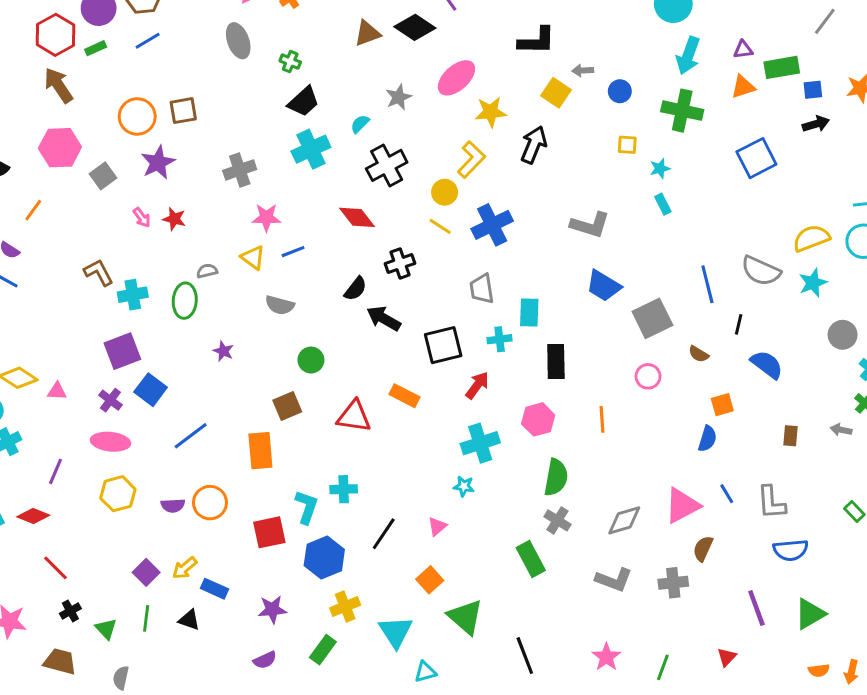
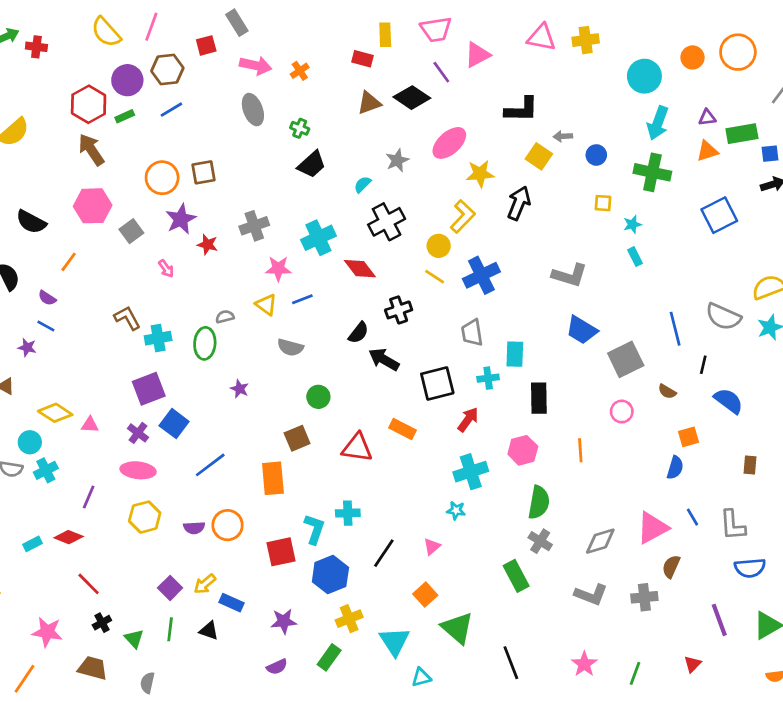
cyan cross: (311, 149) -> (318, 238), moved
red star: (174, 219) -> (208, 245), moved

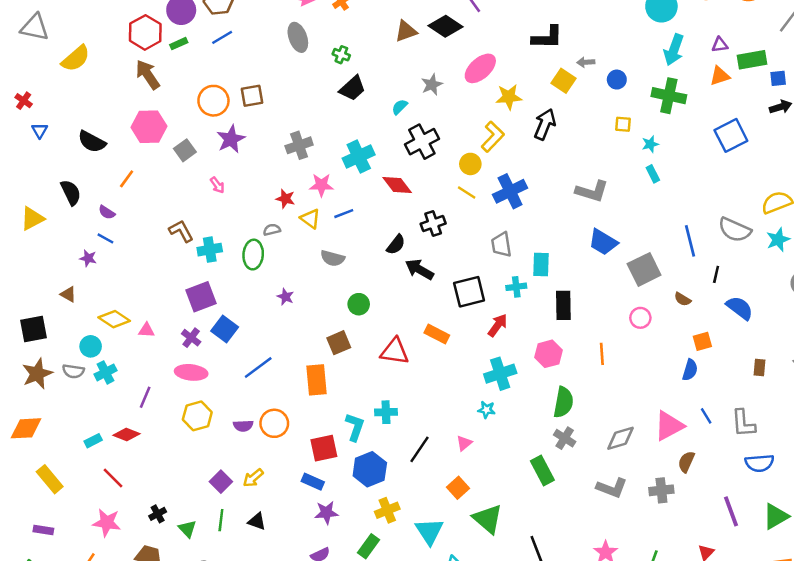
red star: (208, 245) -> (285, 199), moved
red line: (89, 584) -> (113, 478), moved
blue rectangle: (232, 603) -> (313, 482), moved

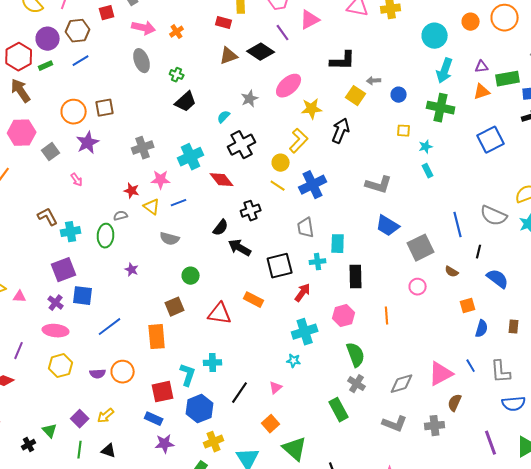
blue square: (225, 329) -> (83, 296), turned -30
blue semicircle: (690, 370) -> (482, 329), moved
green semicircle: (563, 402) -> (356, 355), turned -30
green triangle: (187, 529) -> (50, 431), moved

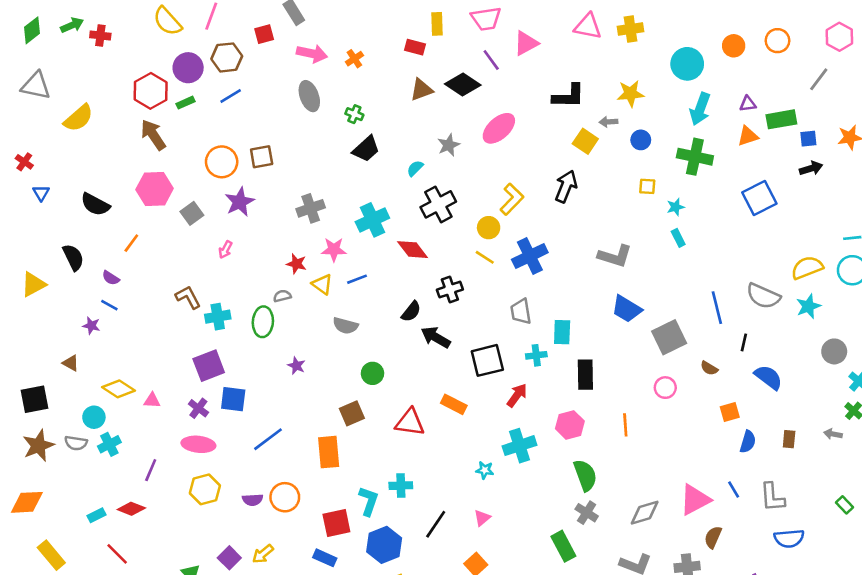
orange circle: (505, 18) -> (777, 41), size x0.7
yellow star: (312, 109) -> (630, 94), moved
pink arrow: (77, 180) -> (225, 250), turned 64
cyan star: (294, 361) -> (485, 470), moved

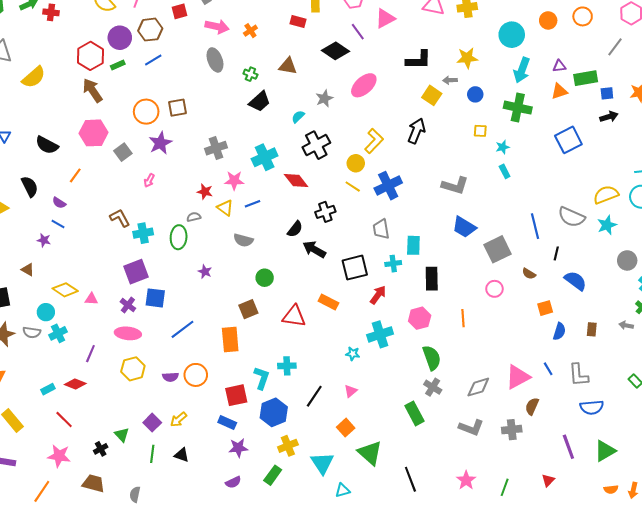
brown triangle: (422, 90) -> (288, 66), moved, turned 30

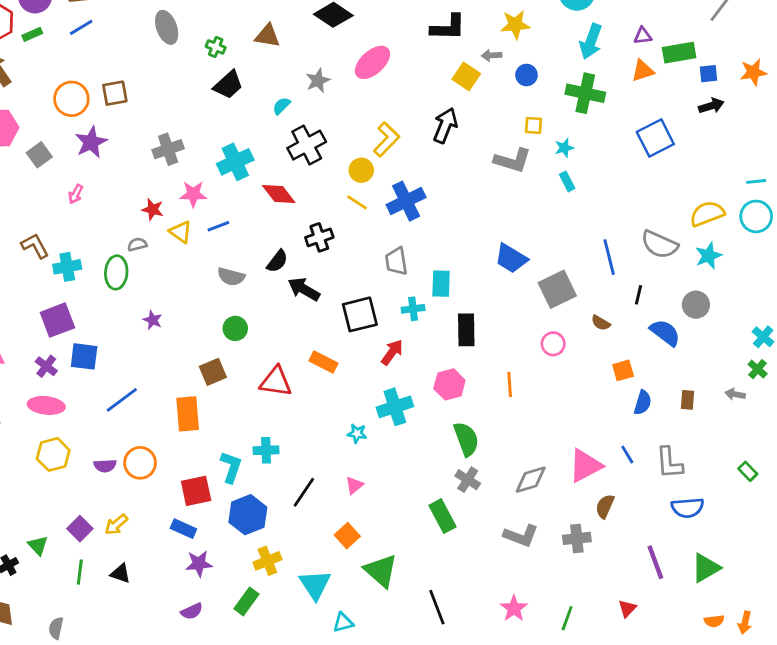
gray L-shape: (455, 186) -> (512, 160), moved
gray semicircle: (243, 240) -> (231, 277), moved
gray circle: (627, 260) -> (696, 305), moved

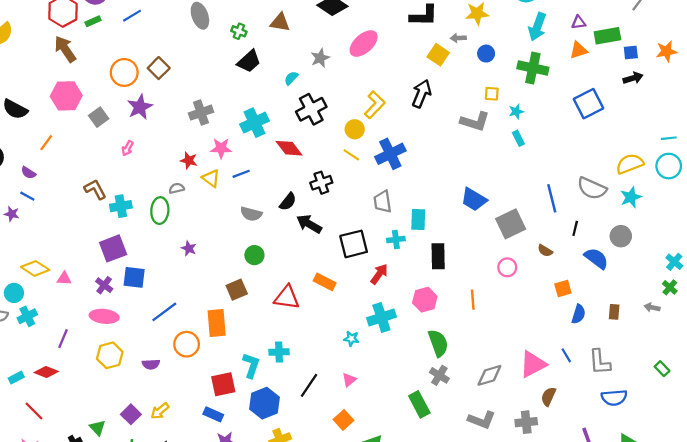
brown square: (115, 93) -> (159, 68), turned -35
orange circle: (140, 463) -> (187, 344), moved

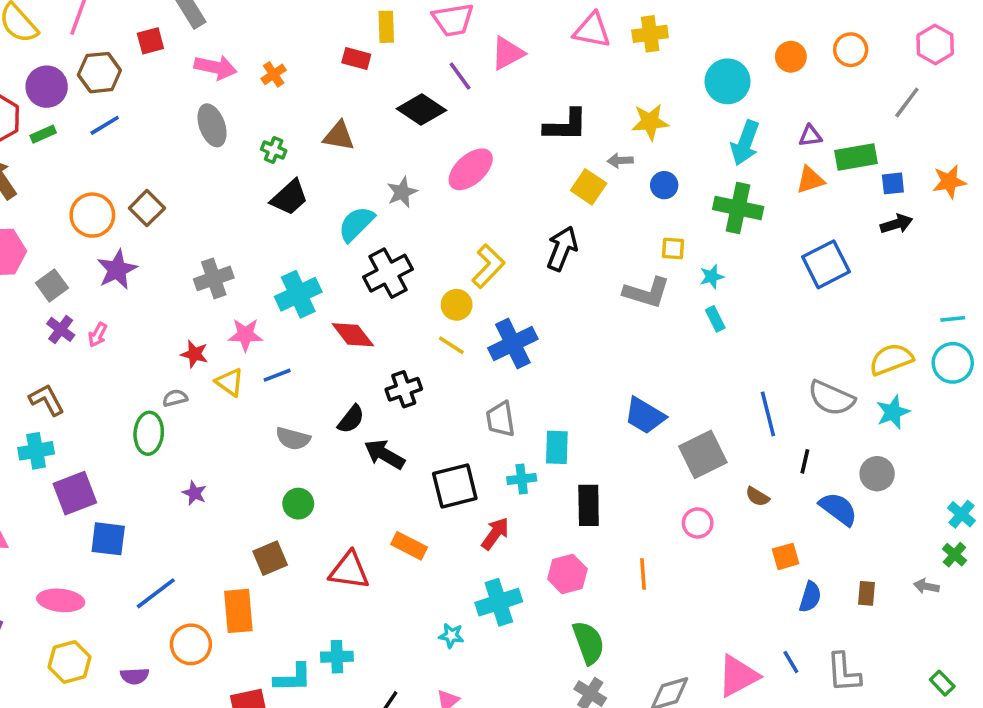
cyan semicircle: (291, 78) -> (356, 224), size x1.6
cyan cross: (121, 206) -> (36, 451), moved
purple cross: (104, 285) -> (61, 329), moved
cyan L-shape: (251, 365) -> (293, 678), turned 70

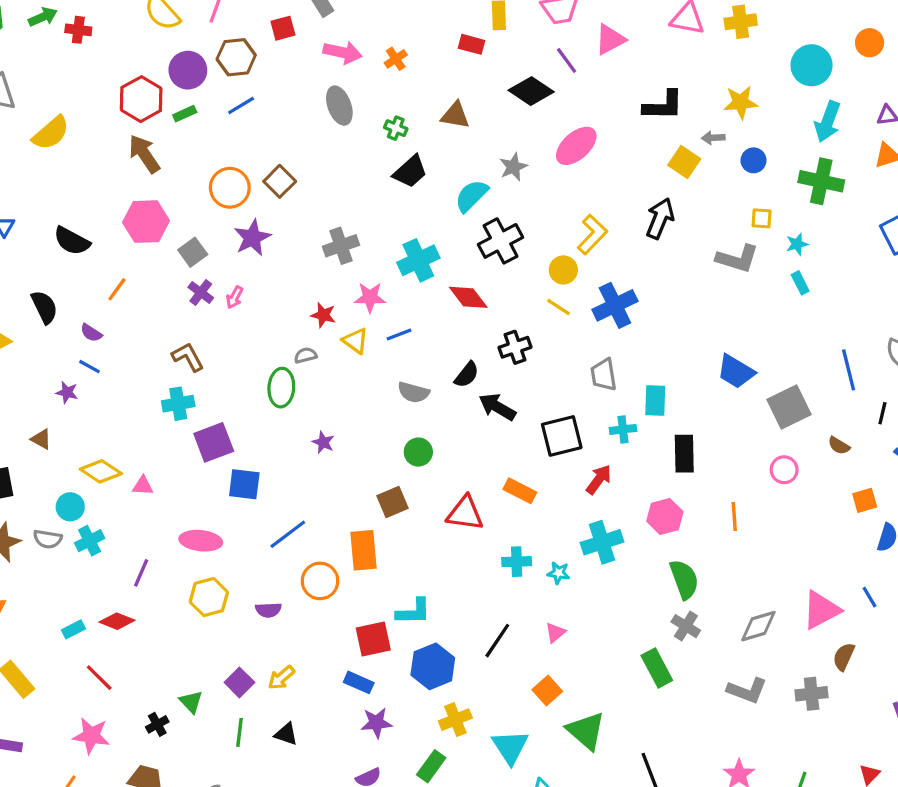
cyan cross: (337, 657) -> (517, 562), moved

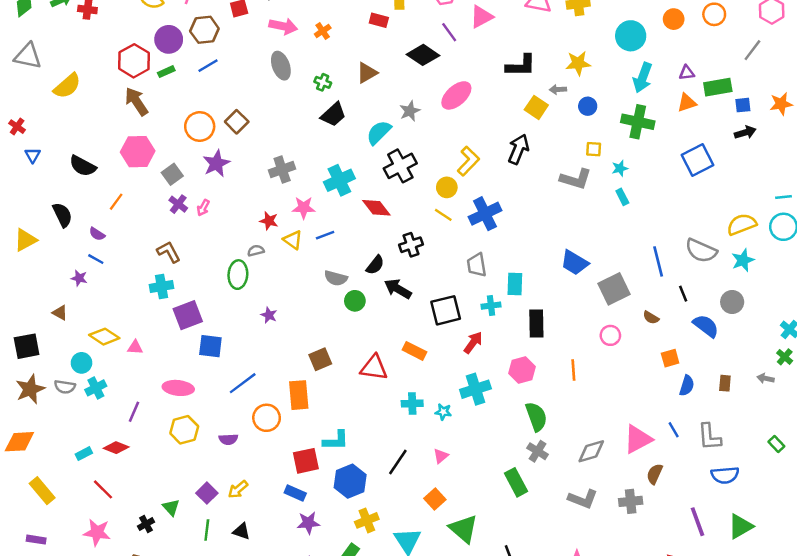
brown triangle: (455, 115) -> (367, 73), turned -40
black line: (882, 413) -> (683, 294), turned -35
green circle: (418, 452) -> (355, 301), moved

